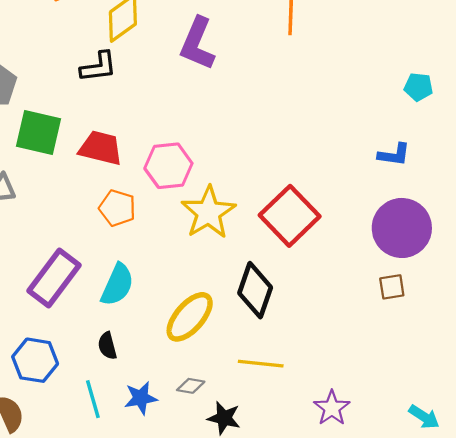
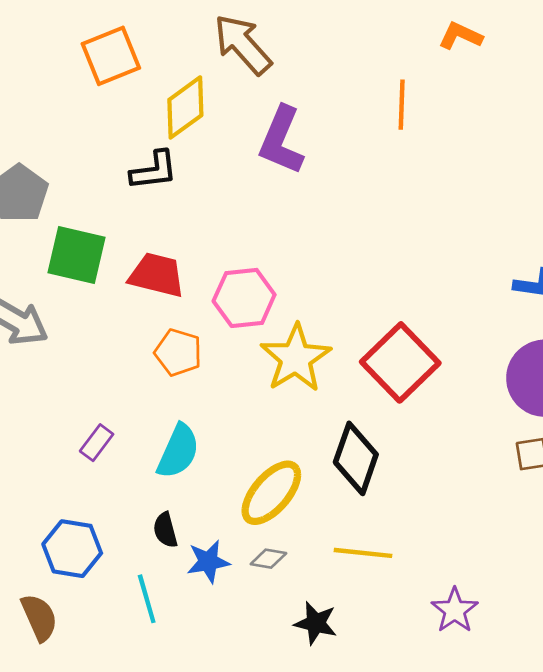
purple rectangle: (54, 278) -> (97, 443), size x0.5
gray diamond: (191, 386) -> (268, 559), moved
blue star: (141, 398) -> (208, 562), moved

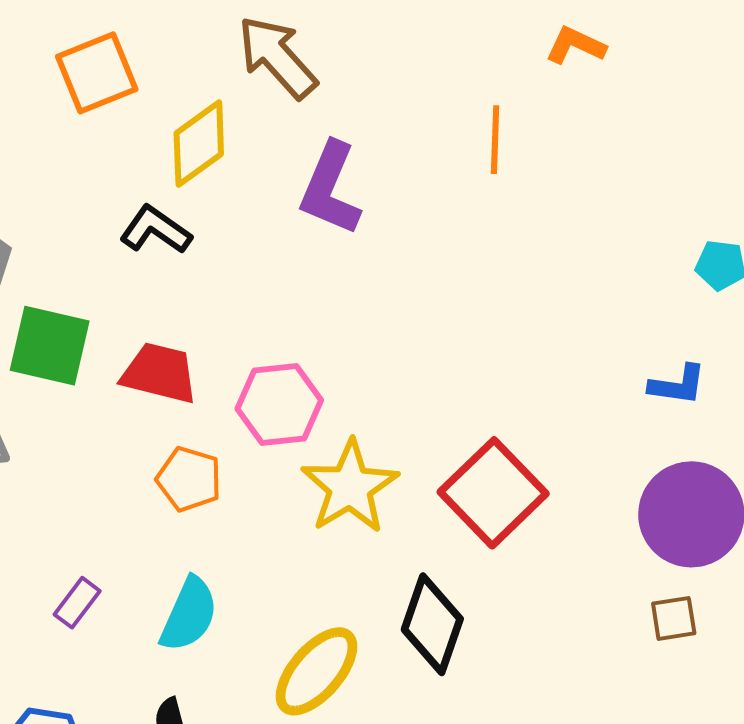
black L-shape: (154, 170) -> (156, 230), turned -138

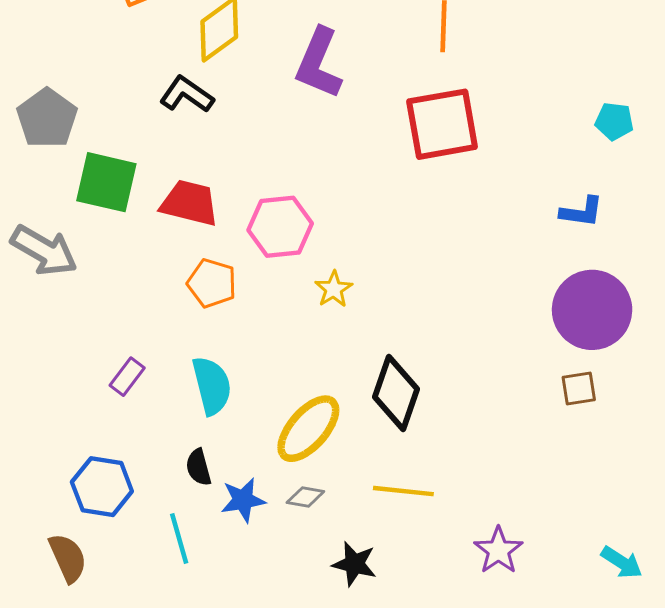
yellow star: (350, 487) -> (334, 289), size x0.5
red square: (493, 493) -> (442, 124), moved, turned 34
cyan semicircle: (189, 614) -> (212, 386), turned -38

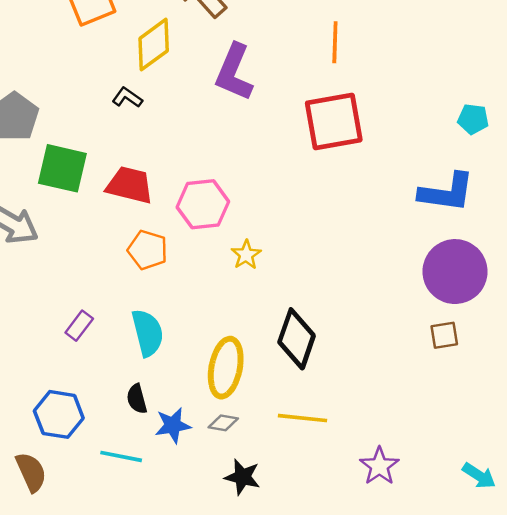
black L-shape: (187, 95) -> (127, 97), size x0.7
blue L-shape: (582, 212) -> (447, 192), size x1.6
yellow ellipse: (308, 429) -> (226, 368), turned -30
cyan line: (179, 539) -> (121, 456), turned -63
black star: (354, 564) -> (242, 477), moved

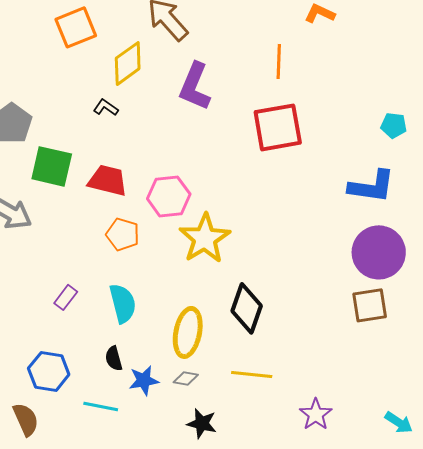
yellow star: (246, 255) -> (205, 238), size x2.0
brown square: (444, 335) -> (370, 305), size x1.5

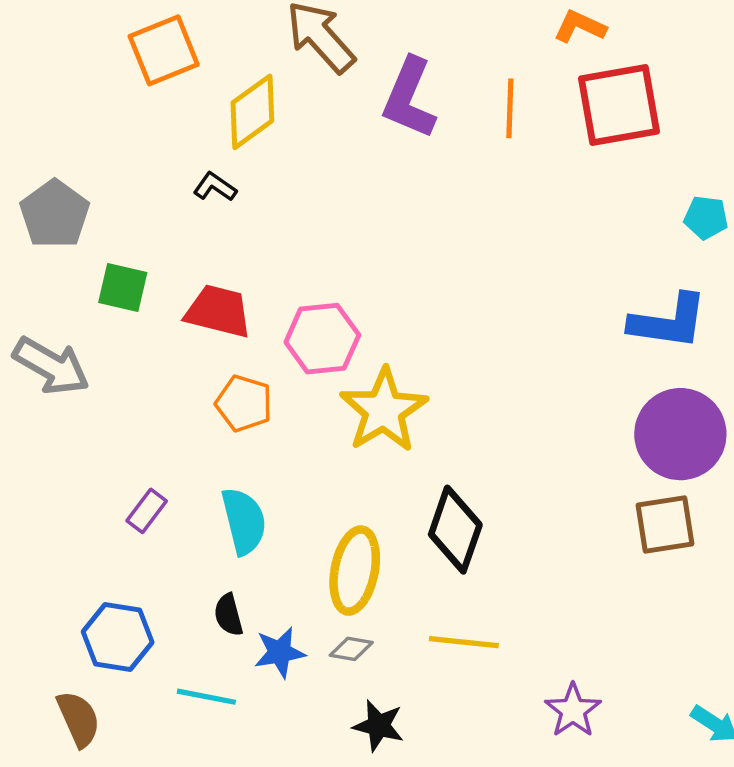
purple L-shape: (195, 86) -> (409, 98), moved
red square: (278, 127) -> (619, 105), moved
green square: (52, 166) -> (123, 287), size x0.7

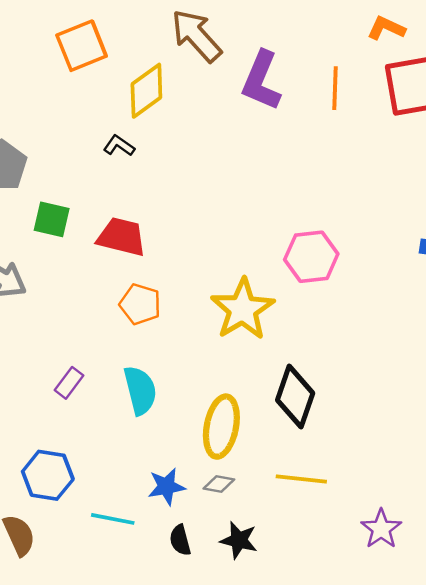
pink hexagon: (322, 339) -> (311, 257), moved
black semicircle: (229, 615) -> (180, 540), moved

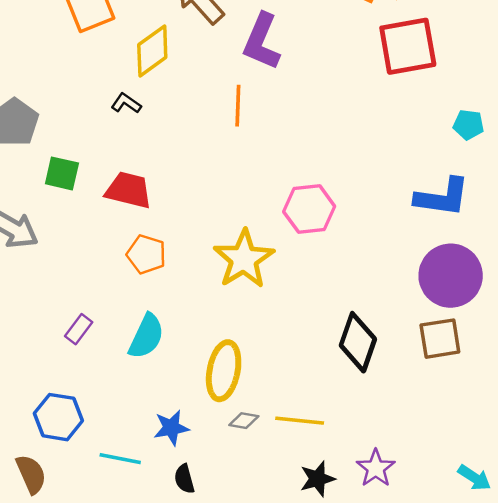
orange line: (335, 88) -> (238, 106), moved
cyan semicircle: (140, 390) -> (146, 336), turned 39
black diamond: (295, 397) -> (358, 342), moved
gray diamond: (219, 484) -> (244, 421), moved
black star: (239, 540) -> (317, 479), moved, turned -30

